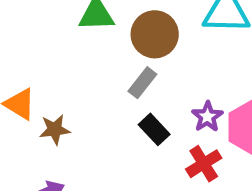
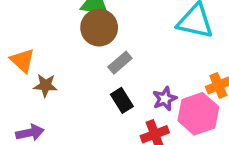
brown circle: (155, 34) -> (99, 28), moved

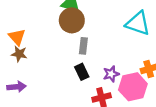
gray rectangle: (120, 63) -> (83, 46), turned -49
brown star: (45, 85) -> (19, 54), moved

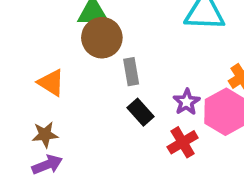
orange triangle: (17, 37) -> (51, 83), moved
brown star: (19, 54) -> (45, 135), moved

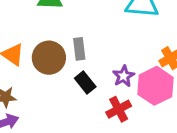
brown circle: (102, 38) -> (49, 58), moved

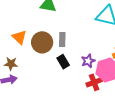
red cross: (119, 109) -> (94, 82), moved

